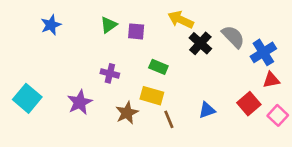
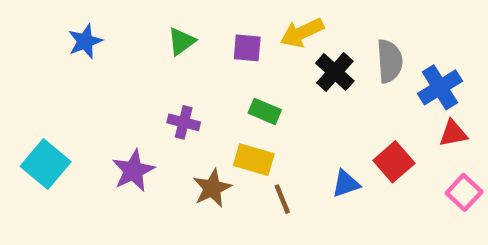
yellow arrow: (181, 20) -> (302, 33), turned -50
purple square: (136, 31) -> (247, 48), moved
gray semicircle: (233, 37) -> (390, 61), turned 40
red square: (249, 104) -> (394, 162), moved

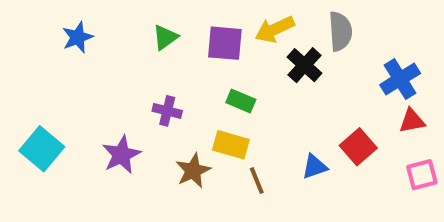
purple square: (247, 48) -> (225, 43), size x1.4
gray semicircle: (390, 61) -> (340, 31), moved
pink square: (464, 192) -> (422, 175), turned 32

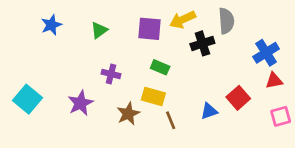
green triangle: (165, 37) -> (99, 30), moved
black cross: (305, 65) -> (202, 43), turned 30

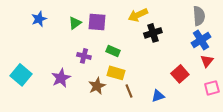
gray semicircle: (226, 21) -> (199, 16), moved
purple square: (149, 29) -> (97, 22), moved
green rectangle: (160, 67) -> (113, 51), moved
red triangle: (274, 81) -> (207, 61), turned -40
blue triangle: (209, 111) -> (158, 96), moved

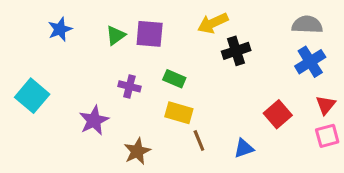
gray semicircle: (199, 16) -> (307, 25), turned -84
red triangle: (207, 61) -> (326, 105), moved
cyan square: (21, 75) -> (32, 96), moved
brown star: (97, 86) -> (137, 151), moved

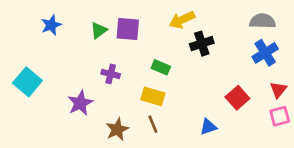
green rectangle: (174, 79) -> (161, 67), moved
brown line: (199, 140) -> (153, 124), moved

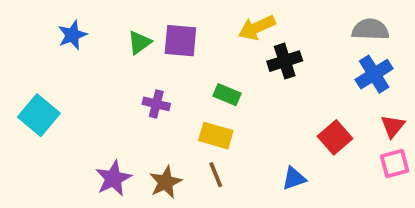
purple star: (80, 103) -> (113, 178), moved

